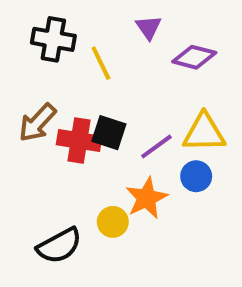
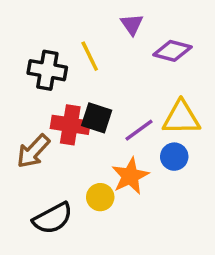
black cross: (53, 39) -> (47, 70), moved
brown arrow: (37, 123) -> (33, 151), moved

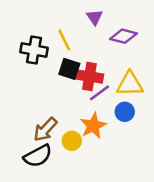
black square: (97, 118) -> (69, 69), moved
red cross: (70, 125) -> (89, 76), moved
brown arrow: (33, 151) -> (45, 129), moved

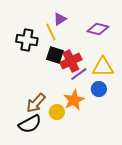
purple triangle: (94, 17) -> (60, 19), moved, turned 32
red cross: (89, 76) -> (71, 61), turned -35

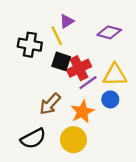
brown arrow: (36, 103) -> (50, 104), moved
yellow circle: (57, 112) -> (73, 140), moved, size x1.5

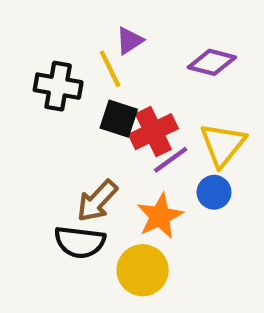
yellow triangle: (115, 75) -> (223, 145), turned -50
black semicircle: (33, 139) -> (80, 242), moved, turned 35

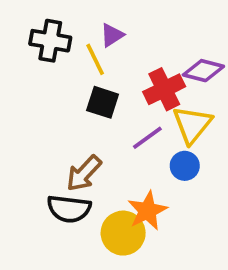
purple diamond: (212, 62) -> (203, 71), moved
black cross: (58, 86) -> (50, 41), moved
red cross: (153, 132) -> (164, 89), moved
orange star: (160, 216) -> (147, 211), moved

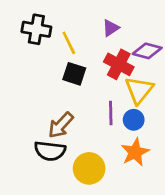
purple triangle: (112, 35) -> (111, 28), moved
red cross: (164, 89) -> (119, 64), turned -36
purple line: (147, 138) -> (111, 113), moved, turned -55
orange star: (147, 211) -> (135, 152), moved

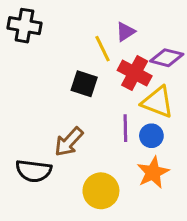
black cross: (36, 29) -> (24, 26), moved
yellow line: (69, 43) -> (102, 49), moved
yellow triangle: (139, 90) -> (158, 102), turned -48
black semicircle: (50, 151) -> (34, 171), moved

